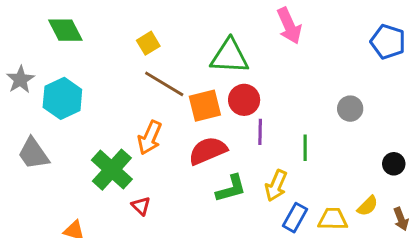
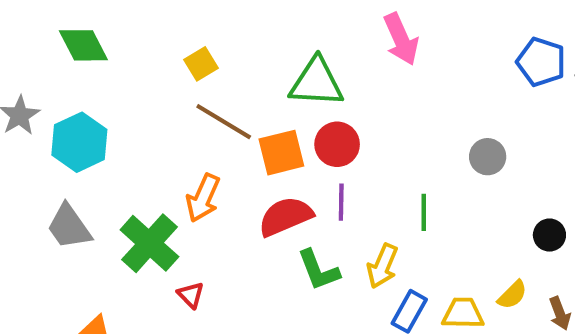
purple line: (260, 132) -> (341, 202), moved
gray trapezoid: (33, 154) -> (69, 227), moved
green L-shape: (231, 188) -> (319, 270), turned 84

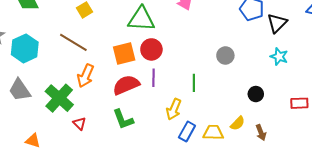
brown line: (224, 122) -> (73, 42), moved
green L-shape: (319, 270) -> (123, 119), moved

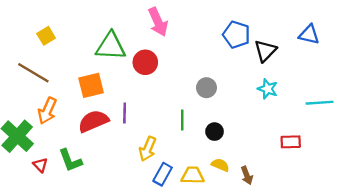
red circle: (151, 49) -> (145, 62), moved
green line: (194, 83) -> (182, 120), moved
black circle: (256, 94) -> (215, 132), moved
green L-shape: (123, 119) -> (70, 160), moved
yellow semicircle: (238, 123) -> (220, 165), turned -112

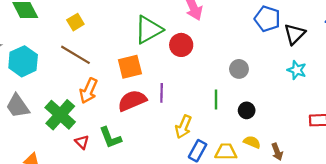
yellow square: (46, 36) -> (75, 22), moved
green triangle: (111, 46) -> (148, 30), turned -32

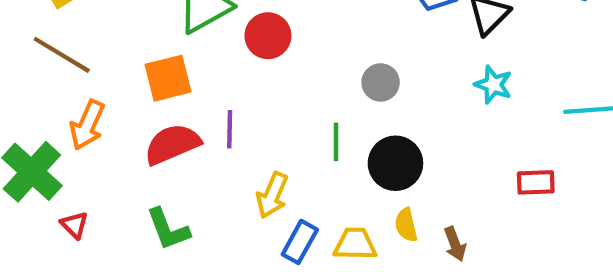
black circle: (247, 110) -> (395, 163), size x1.6
green L-shape: (110, 138) -> (168, 229), moved
yellow semicircle: (252, 142) -> (406, 225), turned -126

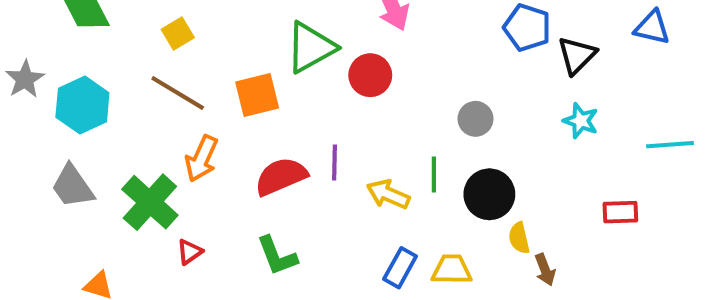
orange square: (168, 78) -> (257, 95), moved
yellow arrow: (272, 195) -> (388, 194), moved, turned 90
red triangle: (74, 225) -> (190, 252), turned 40
yellow semicircle: (406, 225) -> (519, 238), moved

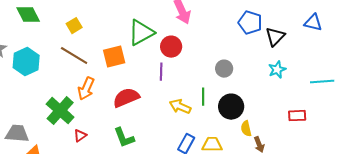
cyan star: (581, 121) -> (277, 70), turned 30
purple line: (335, 163) -> (161, 72), moved
gray trapezoid: (73, 186) -> (17, 134), moved, turned 130

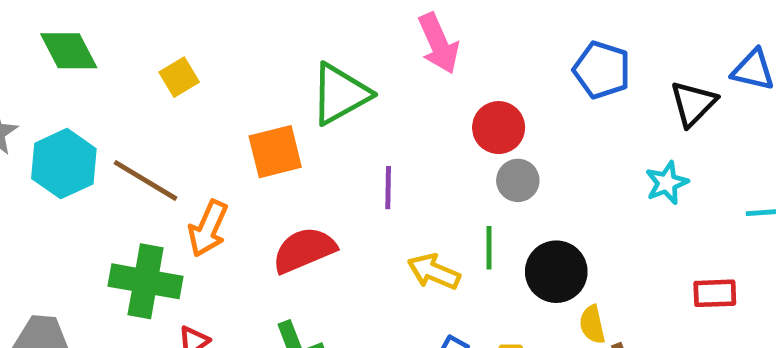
black triangle: (275, 37) -> (693, 104), moved
red circle: (171, 47) -> (499, 128), moved
brown line: (74, 56) -> (146, 180), moved
gray circle: (224, 69) -> (518, 180), moved
green cross: (60, 111) -> (146, 281), turned -32

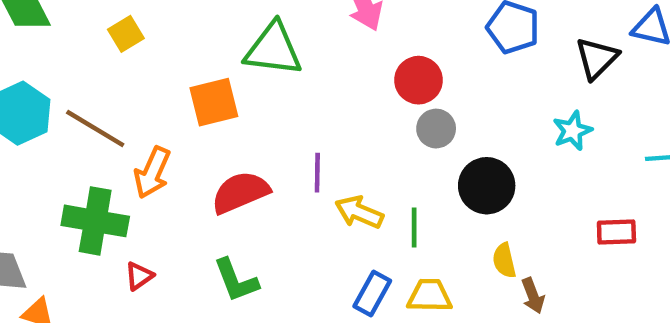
green triangle: (340, 94) -> (273, 49), turned 36
purple line: (388, 188) -> (317, 173), moved
green line: (489, 248) -> (414, 228), moved
black circle: (556, 272) -> (487, 186), moved

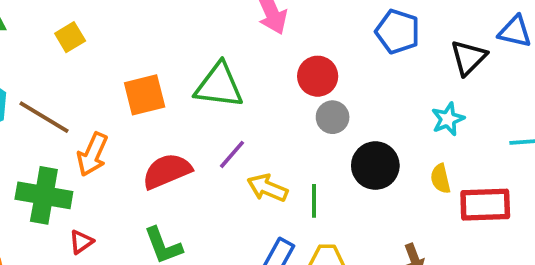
green triangle: (273, 49) -> (219, 86), moved
purple line: (317, 173) -> (232, 154), turned 40
red rectangle: (616, 232) -> (485, 205), size x1.5
yellow semicircle: (504, 261) -> (440, 179), moved

